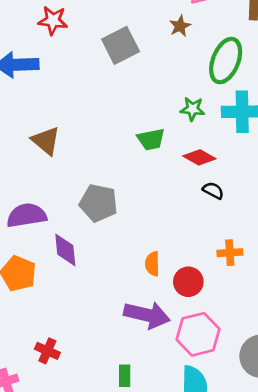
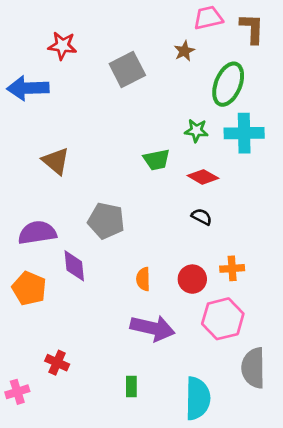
black semicircle: (213, 191) -> (202, 217), moved
orange semicircle: (152, 264) -> (143, 279), moved
red circle: (188, 282) -> (192, 279), moved
pink hexagon: (198, 334) -> (223, 319), moved

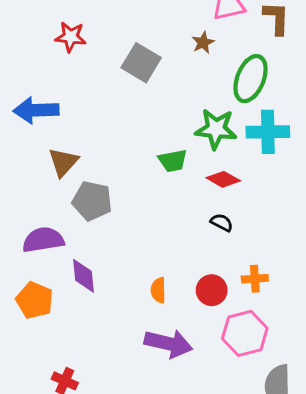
gray square: (127, 70) -> (141, 63), turned -32
blue arrow: (28, 88) -> (36, 110), moved
green star: (196, 131) -> (216, 129), size x1.6
brown triangle: (56, 161) -> (63, 162), turned 32
gray pentagon: (106, 221) -> (92, 201), moved

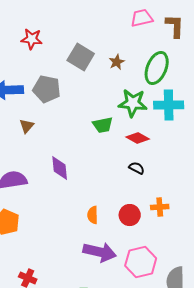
brown star: (203, 43) -> (117, 62), moved
brown triangle: (63, 162) -> (27, 126), size x0.7
gray pentagon: (92, 201) -> (47, 89), moved
purple diamond: (84, 276) -> (60, 168), moved
pink hexagon: (245, 333) -> (141, 262), moved

